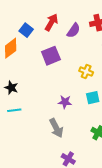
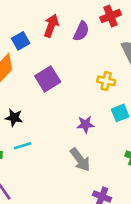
blue square: (26, 30) -> (21, 41), turned 32
purple square: (51, 56) -> (48, 79), moved

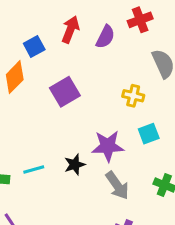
black star: (14, 118) -> (75, 165), moved, turned -30
purple star: (85, 124) -> (108, 146), size x1.5
gray arrow: (80, 160) -> (117, 185), moved

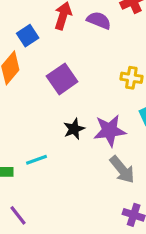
purple semicircle: (105, 37) -> (99, 20), turned -90
black star: (75, 165) -> (74, 129), moved

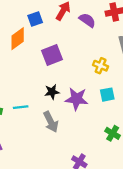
gray arrow: (122, 170) -> (51, 122), moved

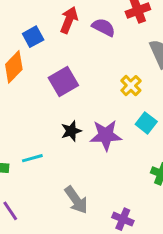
yellow cross: (101, 66) -> (131, 86), turned 32
cyan square: (107, 95) -> (146, 123), turned -32
gray arrow: (51, 122) -> (76, 200), moved

